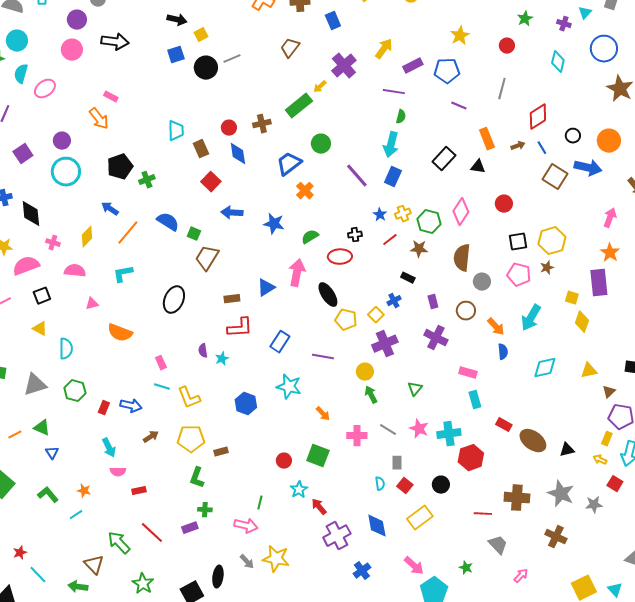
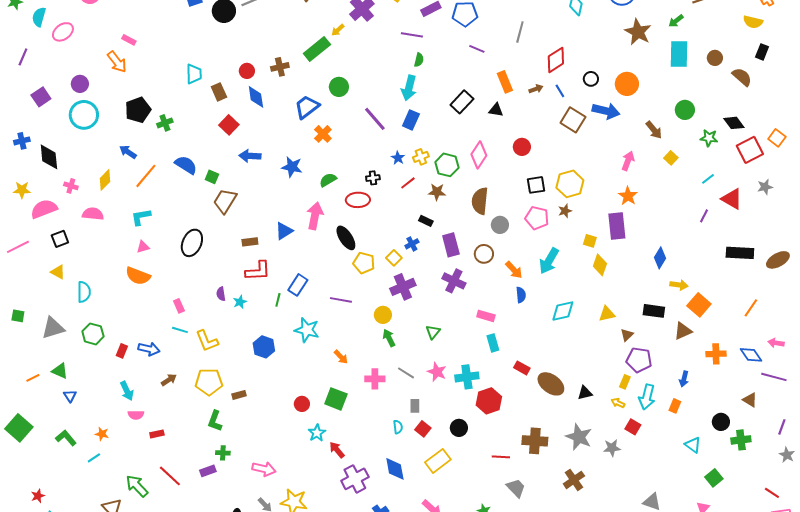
purple rectangle: (433, 302) -> (451, 245), size x1.6
pink triangle: (92, 304) -> (143, 247), moved
green line: (260, 503) -> (278, 300), moved
brown cross: (556, 537) -> (574, 480), turned 30

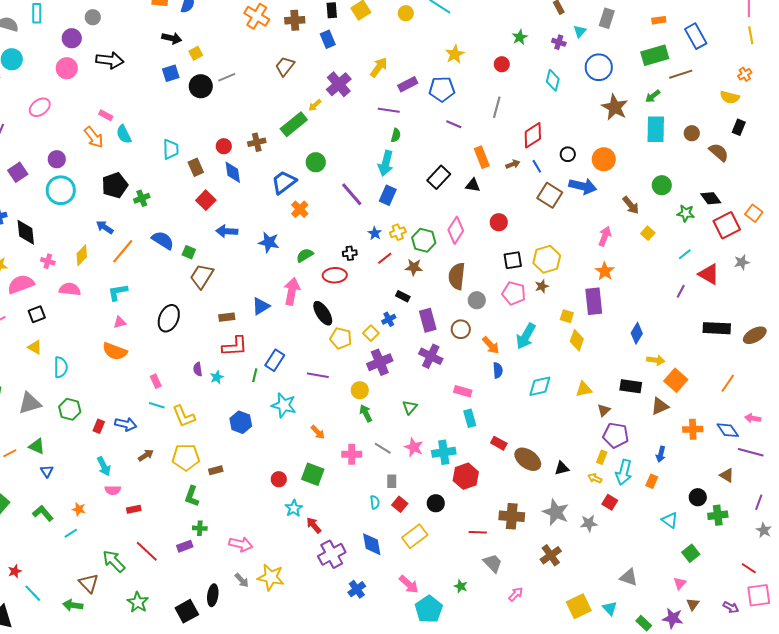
cyan semicircle: (39, 17) -> (124, 134), moved, turned -42

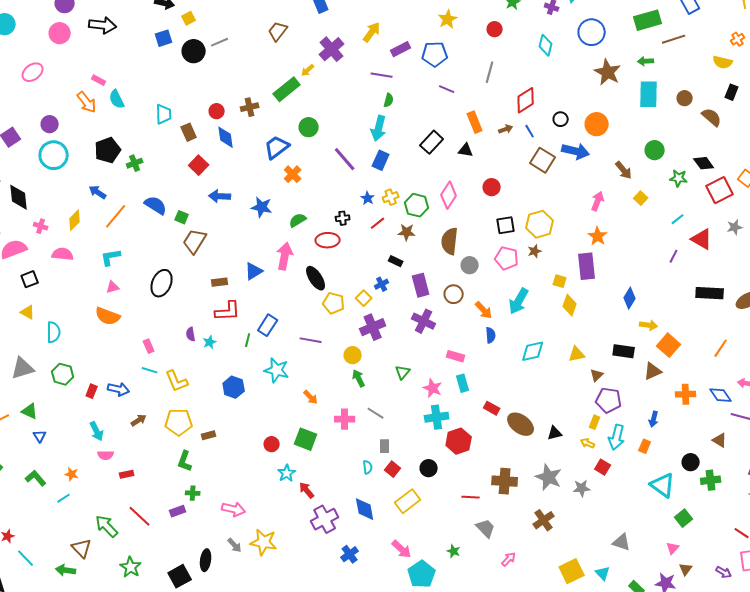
green arrow: (653, 96) -> (646, 61), turned 35
pink star: (414, 447) -> (433, 388), moved
cyan triangle: (670, 520) -> (663, 485), size x1.5

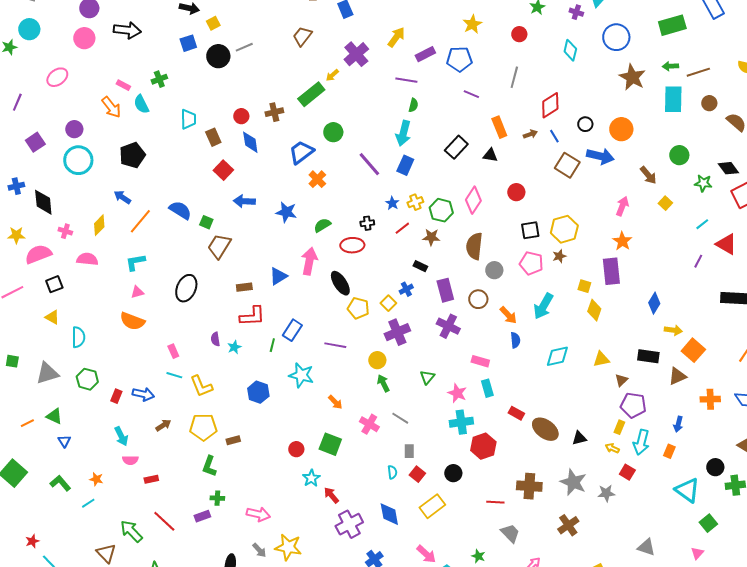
brown line: (674, 39) -> (698, 72), moved
green cross: (135, 163) -> (159, 79), moved
pink cross: (345, 419) -> (369, 424), turned 30

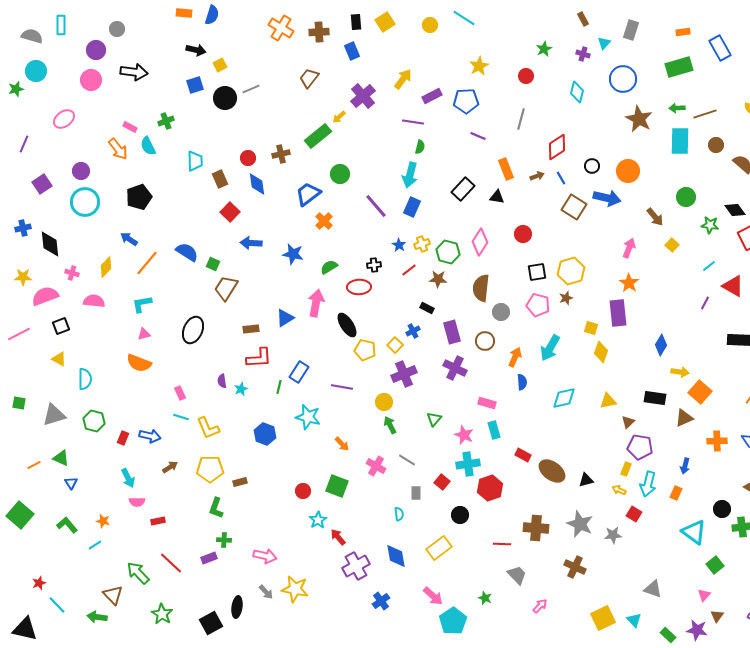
orange arrow: (508, 315) -> (515, 357), turned -114
red square: (417, 474) -> (442, 482), moved
brown cross: (568, 525) -> (575, 567), turned -30

